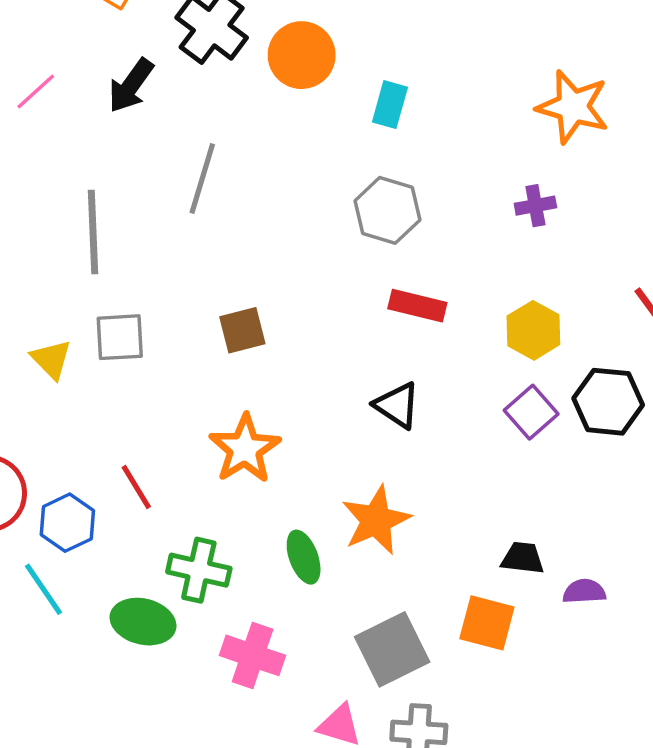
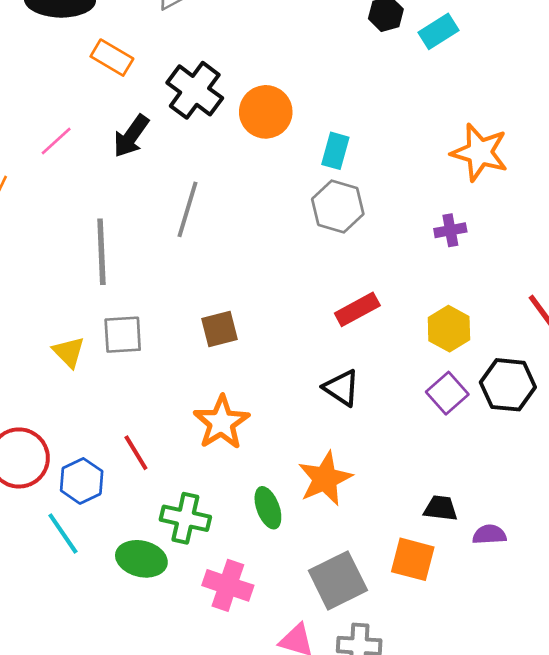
gray hexagon: (387, 210) -> (338, 206), moved
red rectangle: (417, 306) -> (357, 309), turned -42

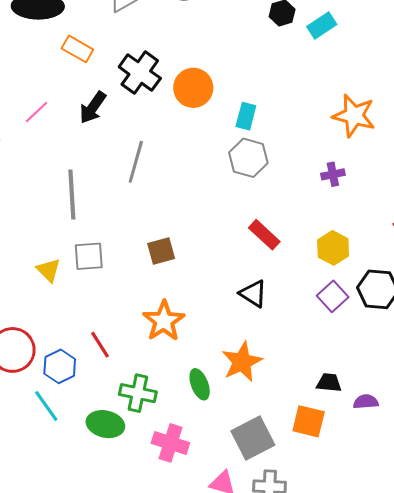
red rectangle: (357, 309) -> (264, 235), turned 72

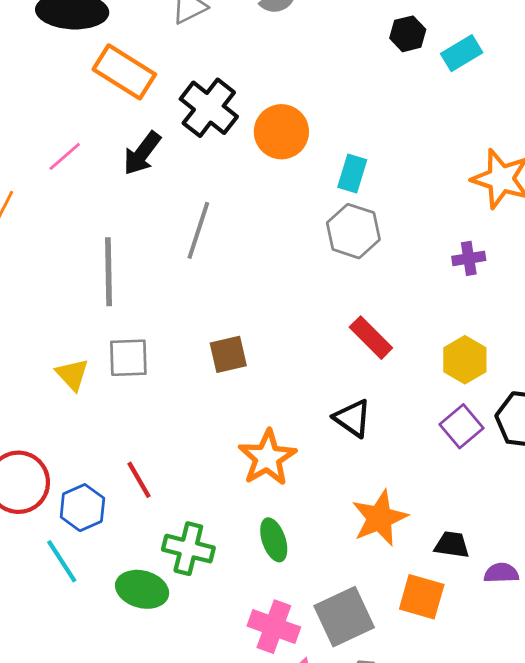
orange rectangle: (77, 49) -> (124, 72), size x1.4
orange star: (164, 321) -> (267, 458), moved
orange star: (242, 362) -> (380, 518), moved
pink cross: (170, 443) -> (274, 627), moved

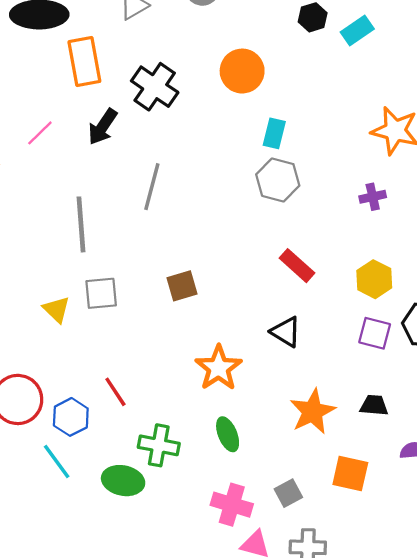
orange rectangle: (124, 72) -> (84, 62), turned 51
orange circle: (281, 132) -> (242, 71), moved
purple square: (461, 426) -> (375, 333), turned -32
black trapezoid: (452, 545) -> (374, 405), moved
gray square: (344, 617) -> (288, 493), size x0.6

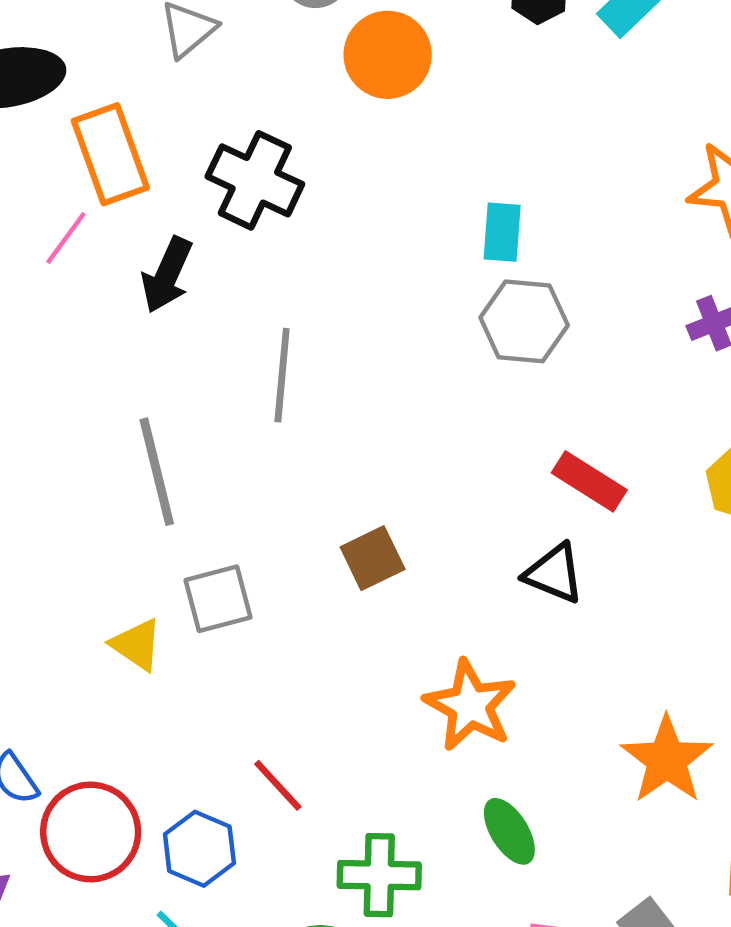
orange circle: (242, 71) -> (388, 55), moved
pink line: (40, 133) -> (66, 238), moved
black triangle: (286, 332) -> (554, 573), moved

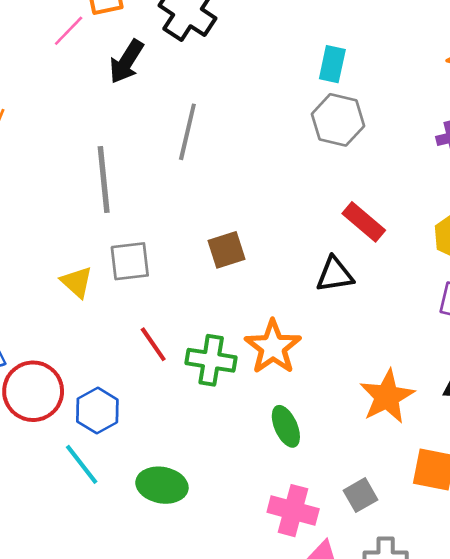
black triangle: (554, 573) -> (335, 275), turned -39
red line: (278, 785) -> (153, 344), moved
green cross: (379, 875) -> (211, 360), moved

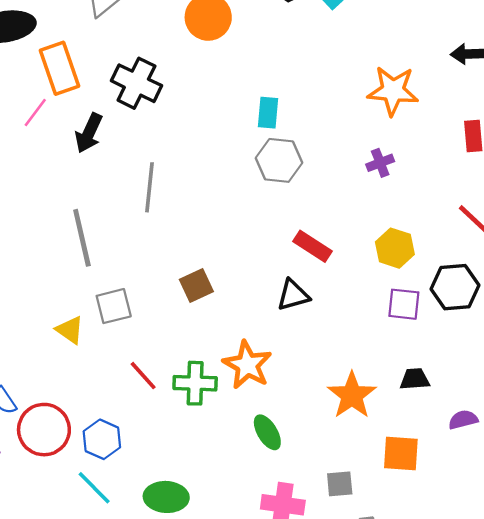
gray square: (360, 495) -> (340, 484), turned 32

